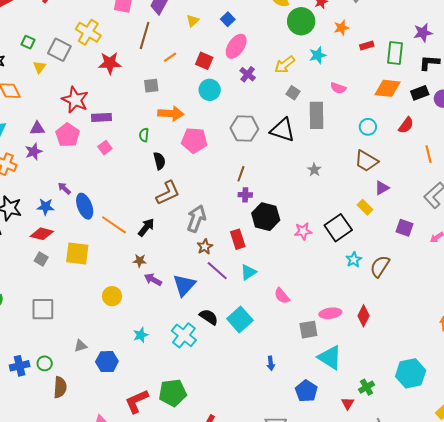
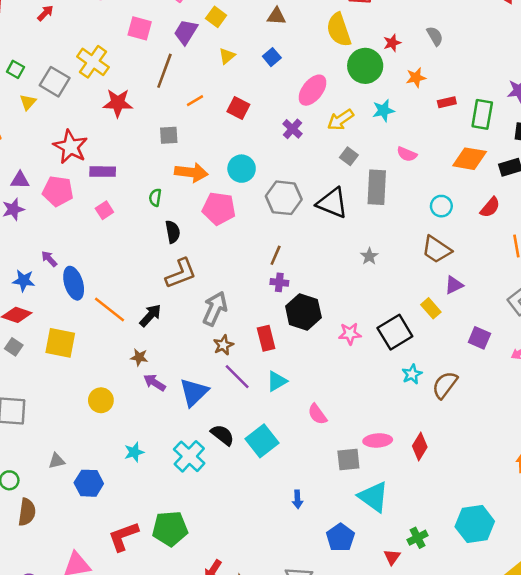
pink ellipse: (236, 46) -> (312, 90), moved
cyan circle: (210, 90) -> (242, 169), moved
pink pentagon: (68, 135) -> (58, 191), turned -30

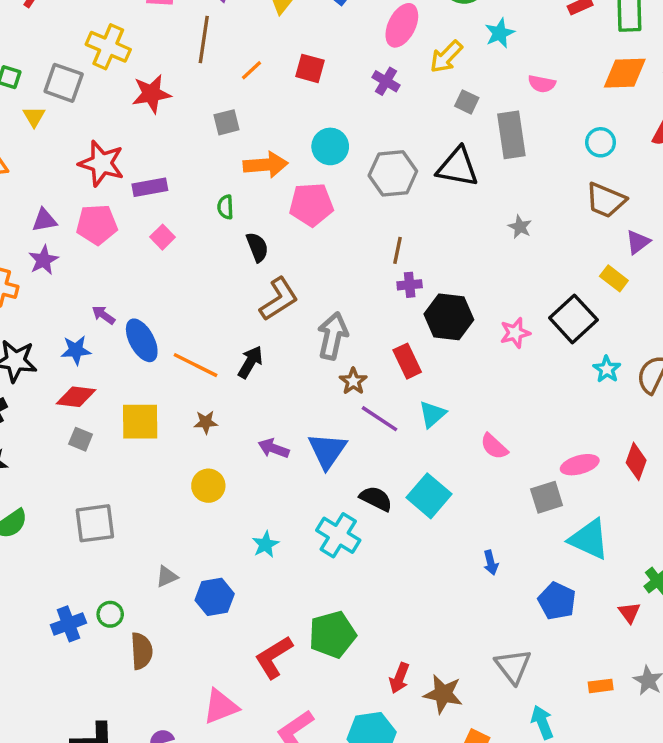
brown star: (139, 357) -> (206, 422), moved

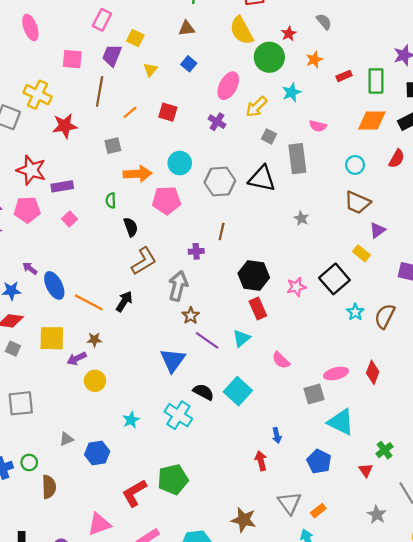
purple cross: (410, 285) -> (196, 251), moved
red rectangle: (407, 361) -> (258, 308), moved
purple arrow: (274, 448) -> (77, 359), moved, turned -48
red arrow: (399, 678) -> (261, 461), moved, turned 144
orange rectangle: (601, 686) -> (318, 511), moved, turned -32

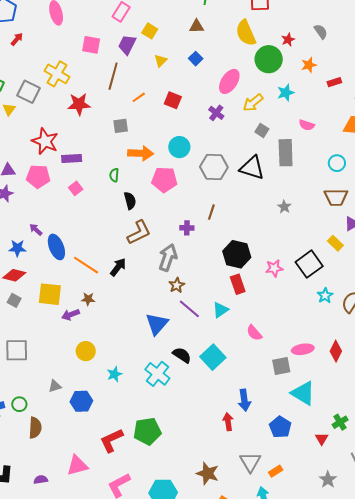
brown trapezoid: (357, 203) -> (336, 197), turned -30
yellow circle: (95, 381) -> (86, 351), moved
blue arrow: (277, 435) -> (244, 400), size x1.5

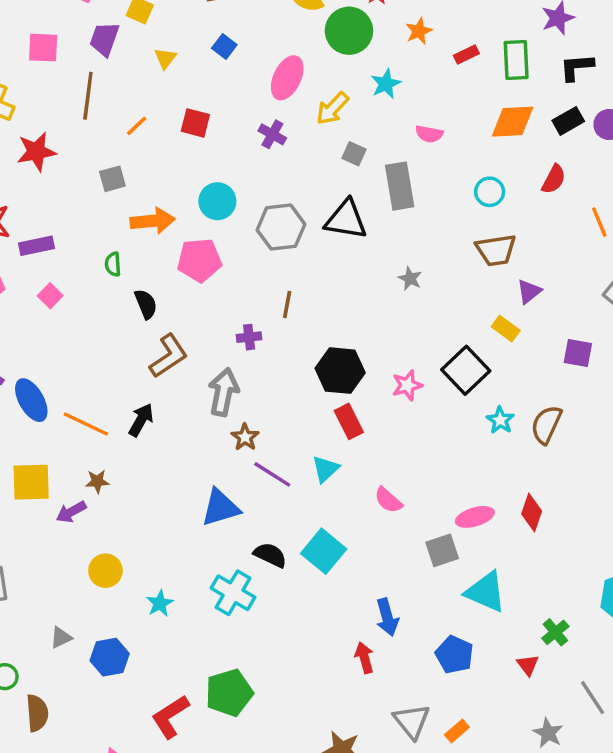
blue triangle: (157, 324) -> (220, 508), turned 40

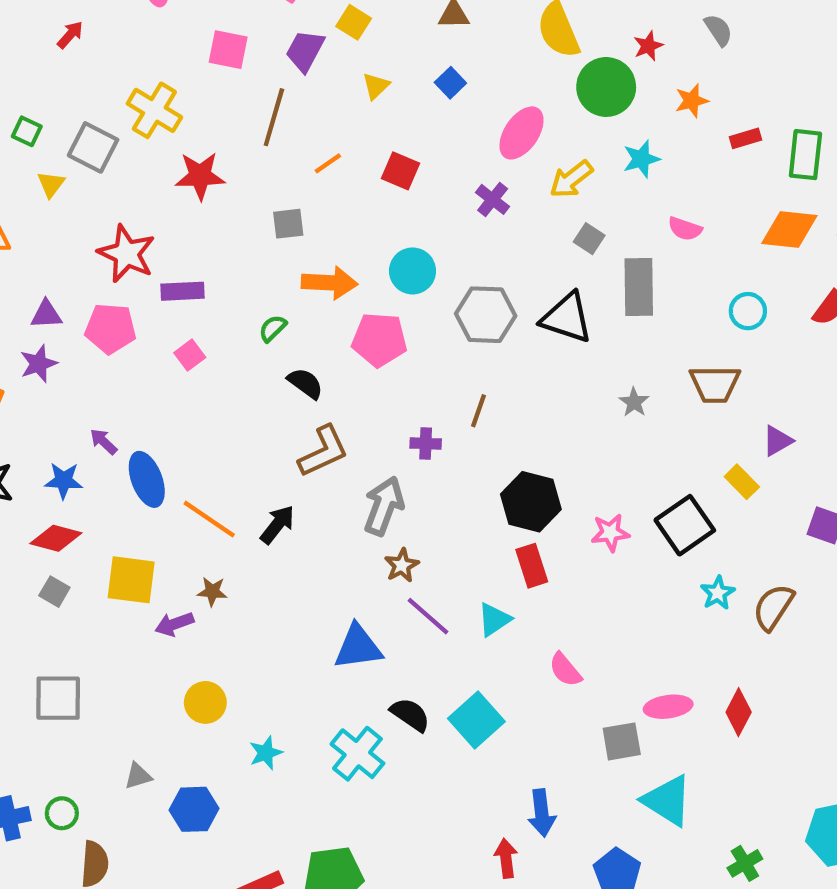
brown trapezoid: (496, 250) -> (715, 384), moved
green semicircle: (113, 264) -> (273, 328), turned 40
black semicircle: (146, 304) -> (305, 383), turned -40

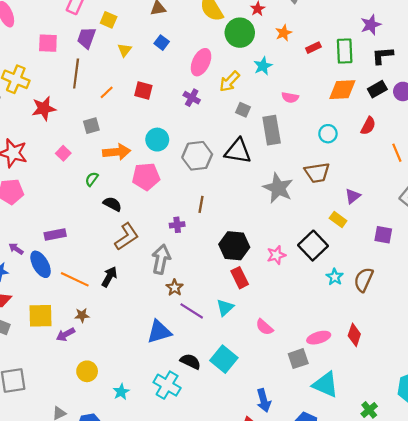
purple rectangle: (183, 291) -> (55, 234), moved
pink square: (190, 355) -> (63, 153), moved
gray star: (634, 402) -> (278, 188), size x2.0

